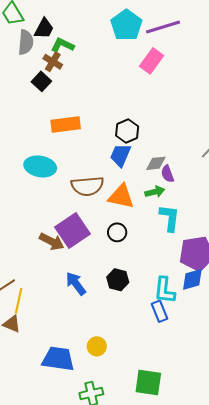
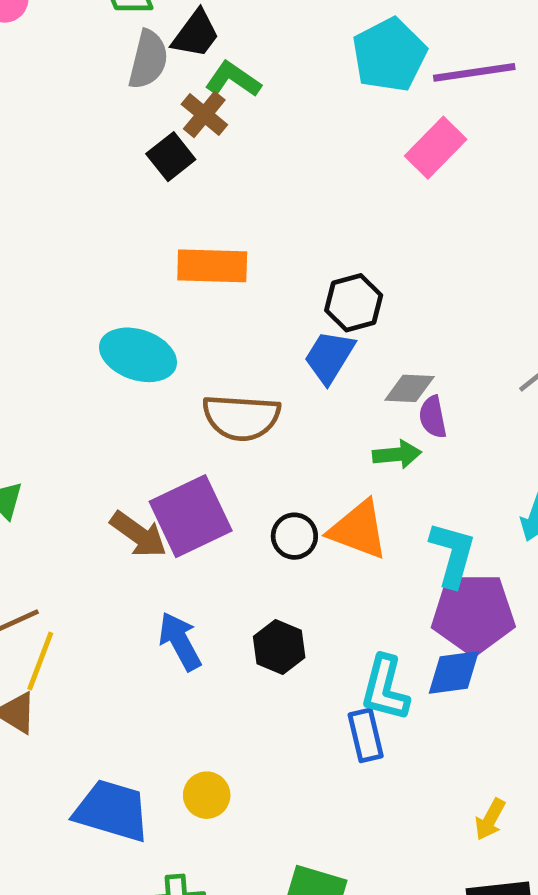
orange triangle: (121, 196) -> (358, 530), moved
cyan L-shape: (170, 218) -> (453, 554), moved

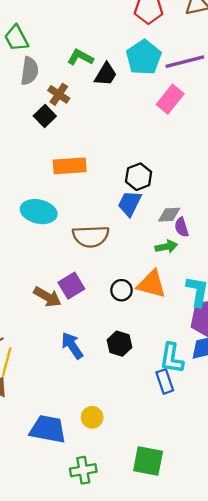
black trapezoid: (196, 34) -> (106, 74), moved
green L-shape: (233, 79) -> (80, 57), moved
purple square: (191, 516) -> (71, 286), size x0.7

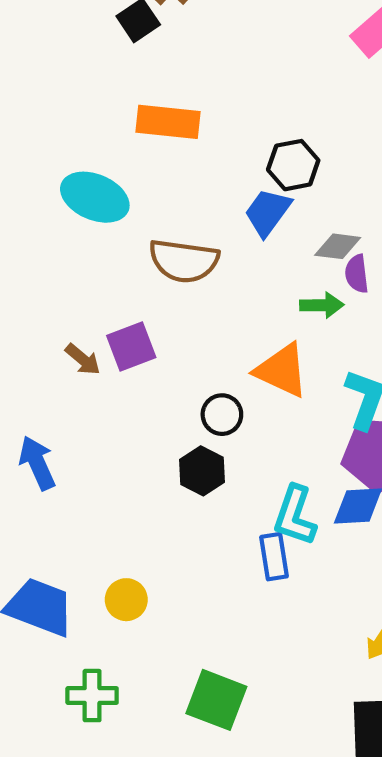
black circle: (122, 290) -> (222, 415), moved
brown arrow: (47, 297) -> (83, 359), size x0.7
blue arrow: (72, 346) -> (37, 463), moved

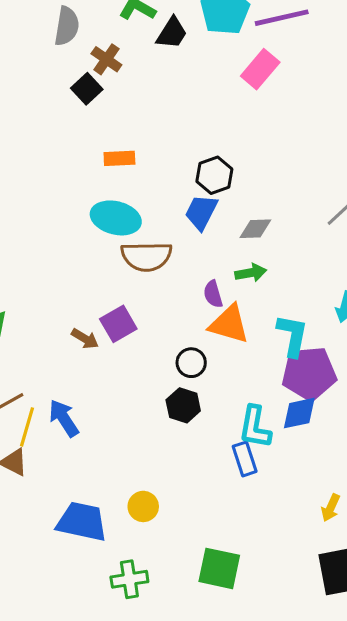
orange rectangle: (168, 122) -> (119, 158), size x0.7
cyan ellipse: (95, 197) -> (116, 218), moved
purple semicircle: (357, 274) -> (213, 294), moved

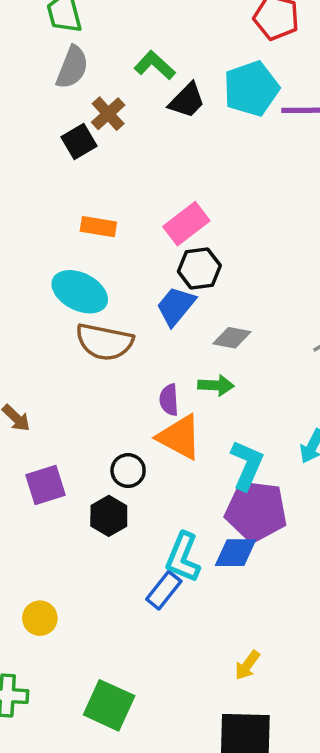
pink rectangle: (260, 69) -> (186, 224), moved
purple square: (118, 324) -> (45, 485), moved
blue rectangle: (245, 459) -> (164, 590), turned 44

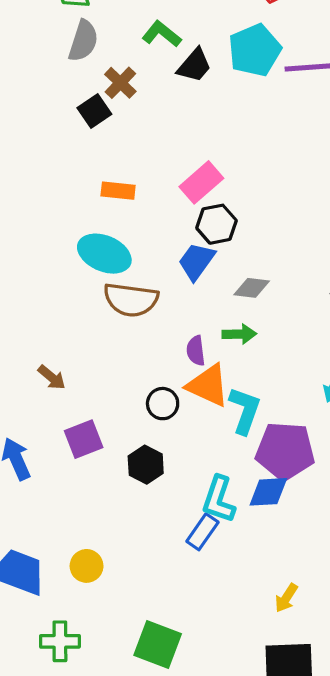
cyan L-shape: (247, 465) -> (245, 410), moved
black circle: (128, 471) -> (163, 404), moved

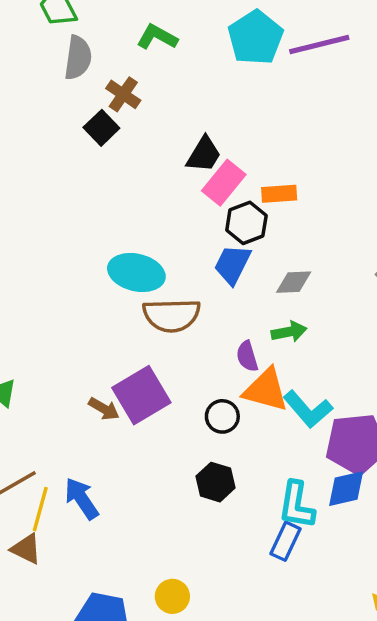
black trapezoid: (194, 65) -> (204, 154), moved
orange rectangle: (118, 191) -> (279, 194), moved
cyan L-shape: (245, 410) -> (308, 409), turned 129
purple square: (84, 439) -> (141, 395), moved, size x1.4

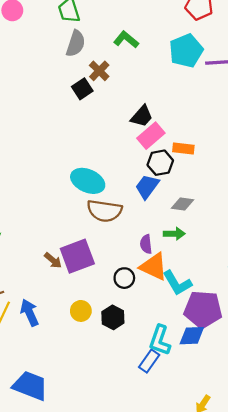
yellow circle: (172, 596) -> (81, 311), moved

